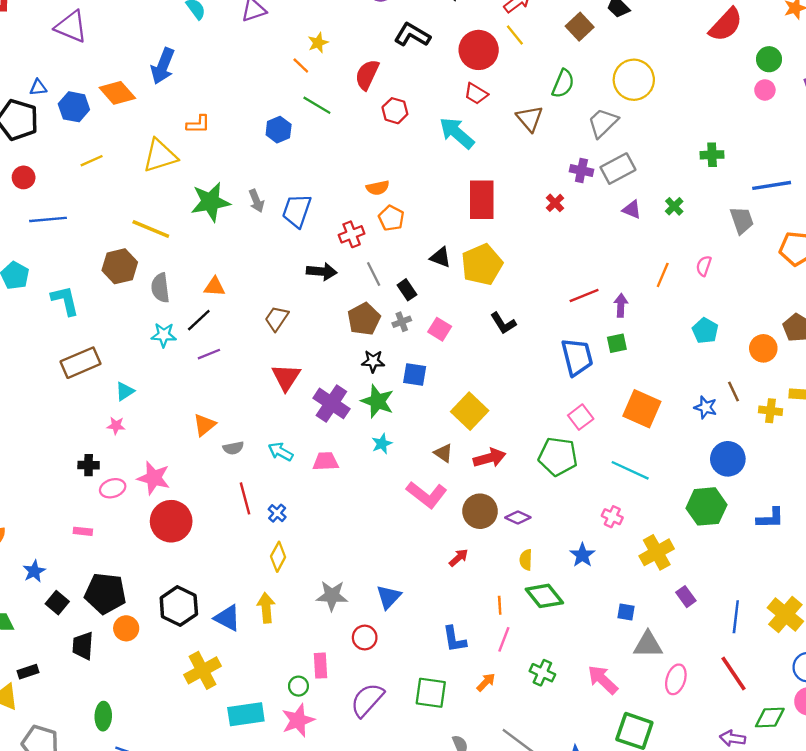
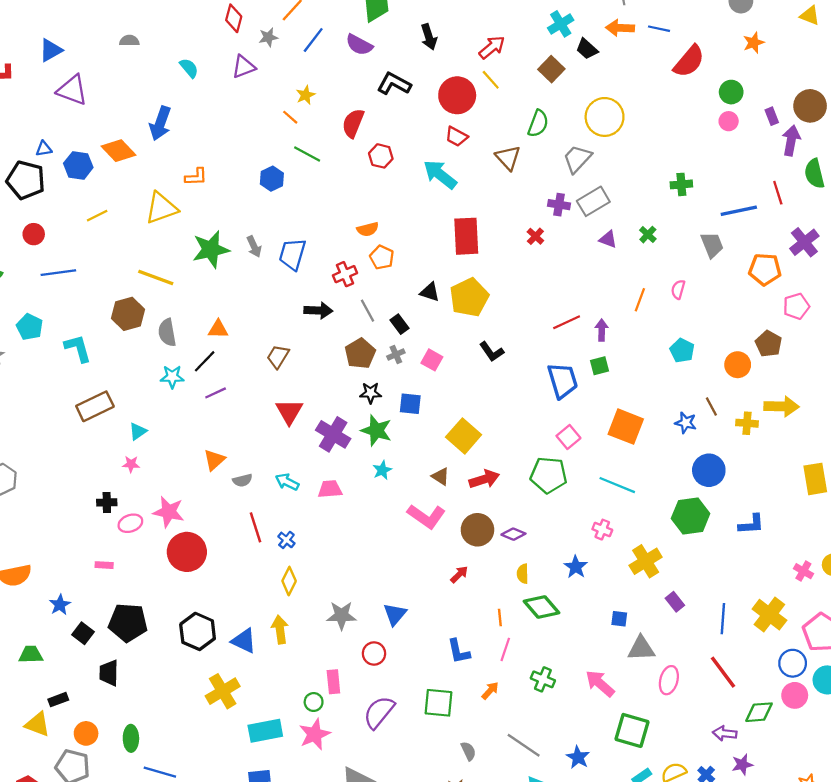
orange circle: (126, 628) -> (86, 733), moved

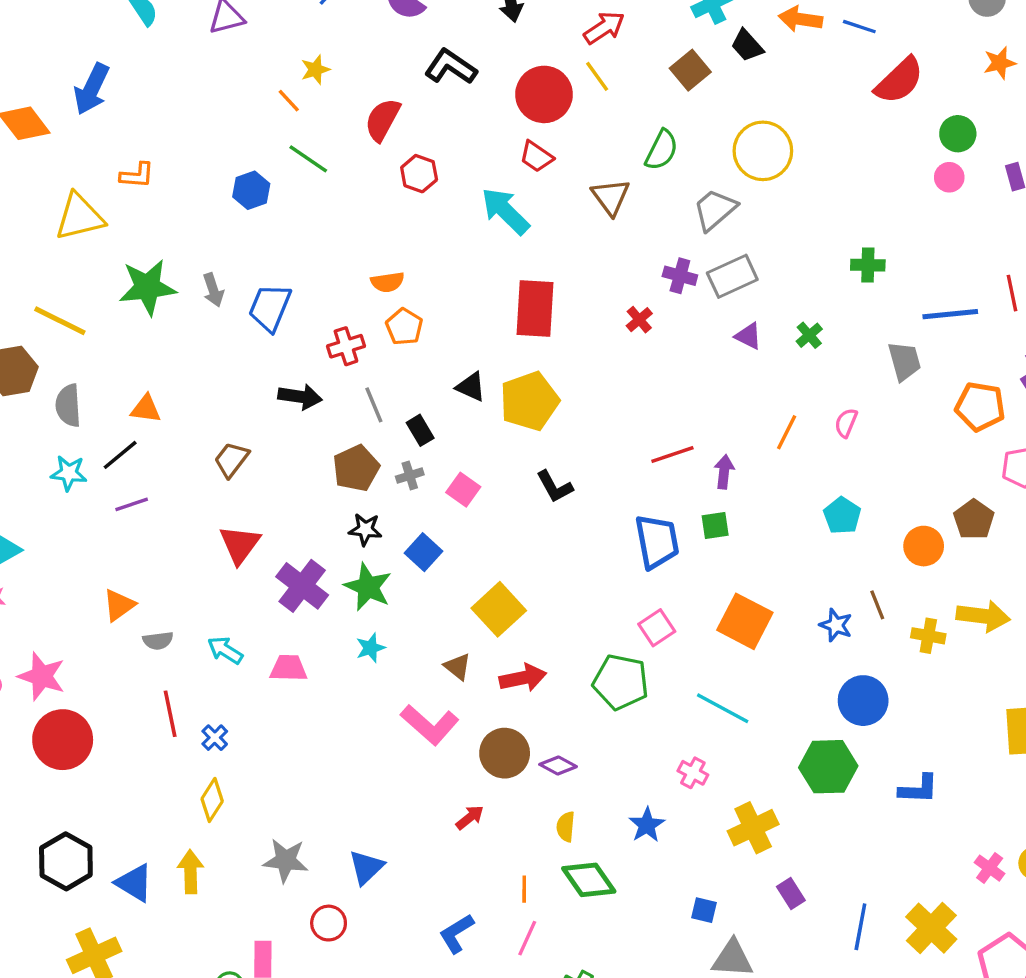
blue square: (410, 404) -> (423, 552), turned 30
blue L-shape: (459, 651) -> (456, 933), turned 64

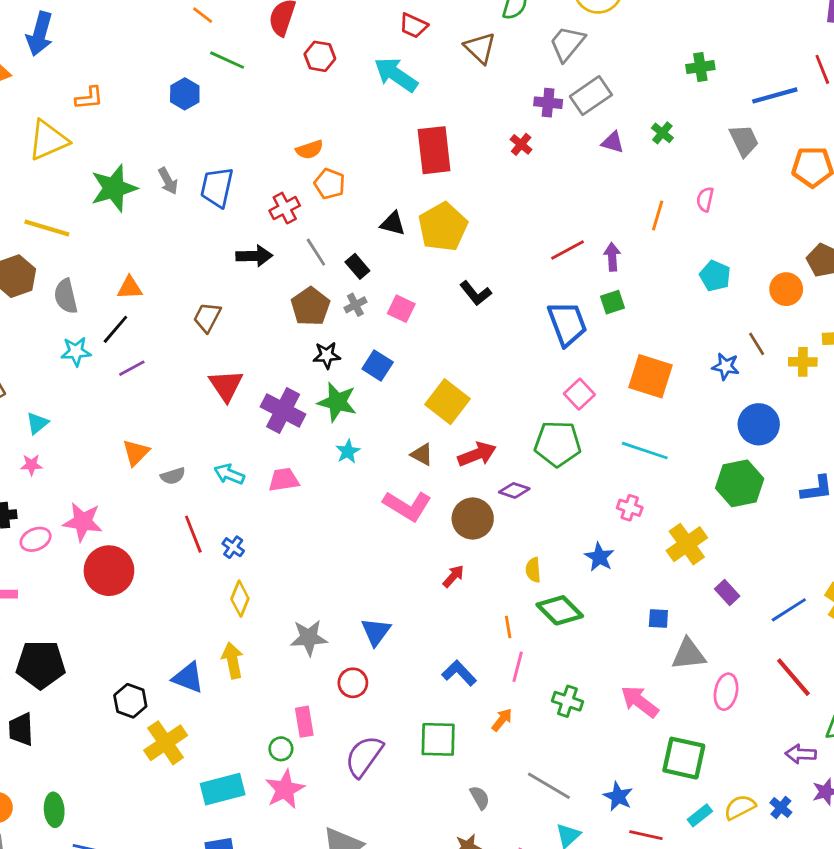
purple diamond: (558, 765) -> (514, 490), moved
black hexagon: (66, 861) -> (130, 701), moved, size x0.7
blue line: (860, 927) -> (789, 610), turned 57
blue L-shape: (456, 933) -> (459, 673), turned 88

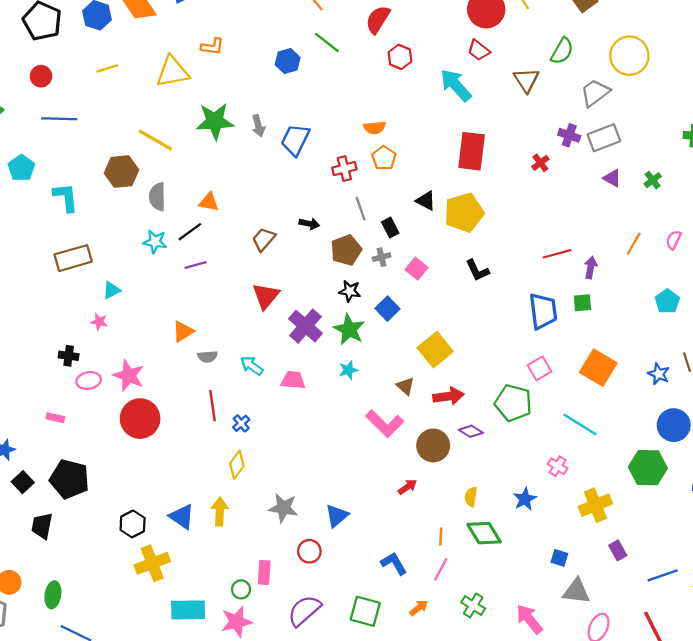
black arrow: (254, 256) -> (309, 224), moved, size x0.7

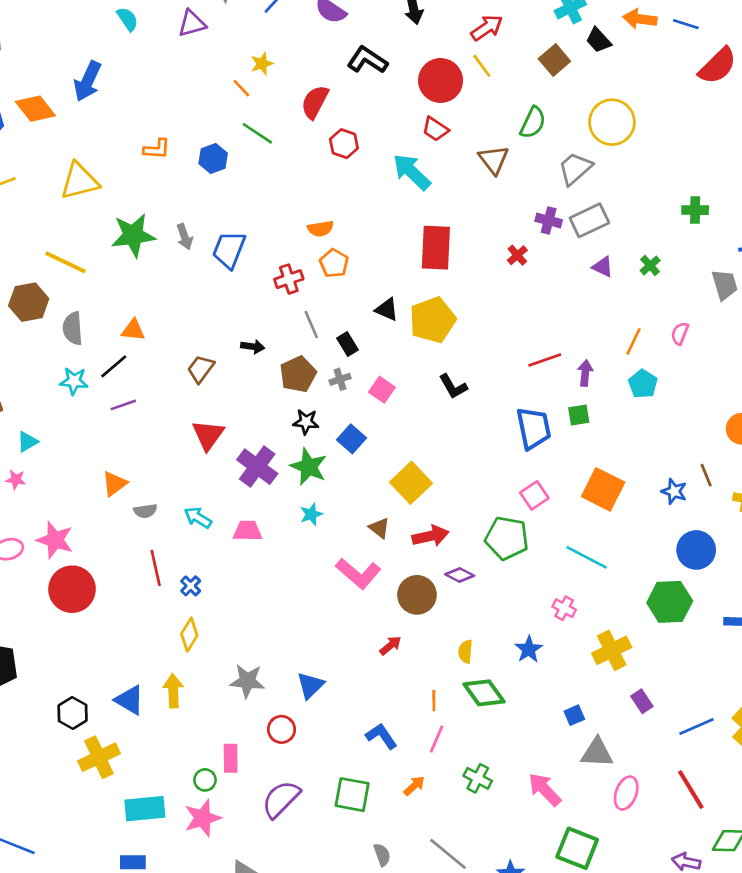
orange L-shape: (212, 46) -> (157, 149), moved
cyan pentagon: (667, 301) -> (643, 384), moved
blue square: (559, 558) -> (574, 715), turned -36

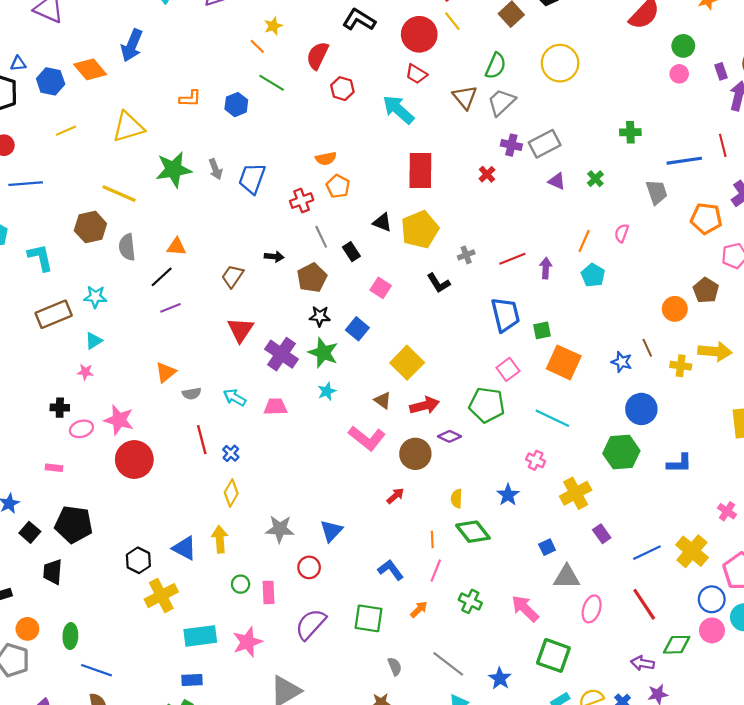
gray trapezoid: (575, 169) -> (501, 102), moved
gray cross: (340, 379) -> (466, 255), moved
cyan star: (74, 381) -> (95, 297), moved
green square: (579, 415) -> (542, 330), moved
green circle: (205, 780) -> (241, 584), moved

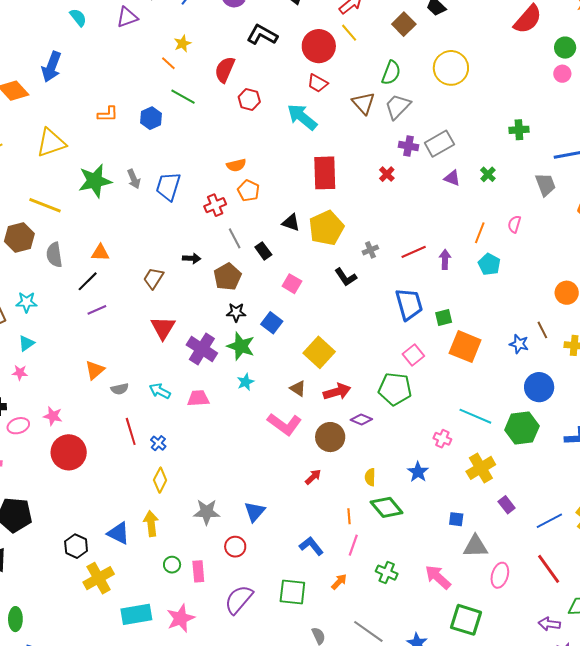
cyan line: (552, 418) -> (475, 416), moved
pink star: (119, 420) -> (53, 416), size x0.7
blue square: (547, 547) -> (456, 519), turned 35

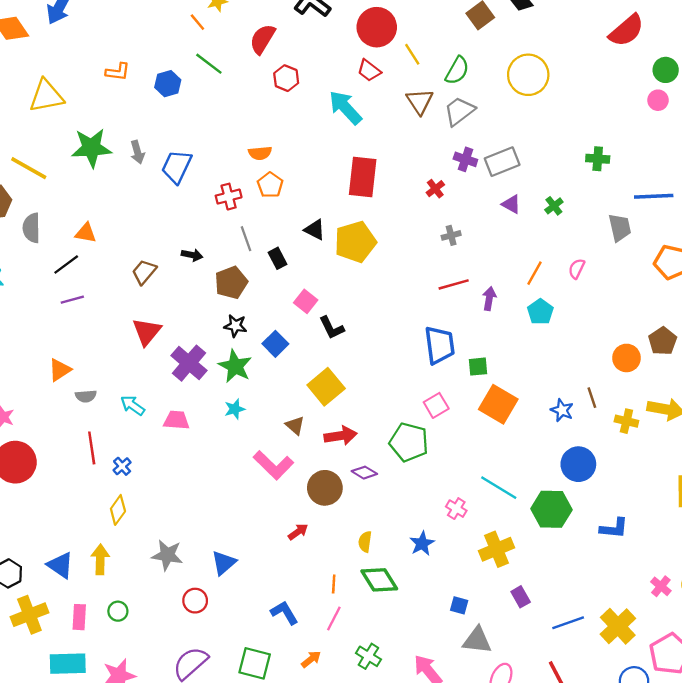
yellow line: (349, 33) -> (412, 54), moved
gray cross: (370, 250) -> (451, 235), moved
black L-shape: (346, 277) -> (332, 328), moved
pink rectangle: (198, 571) -> (79, 617), moved

